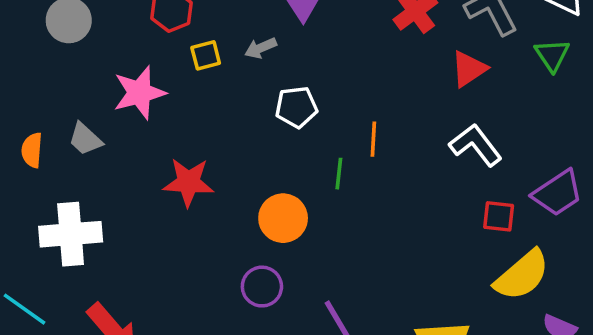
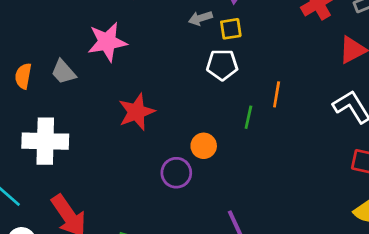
yellow square: (206, 55) -> (231, 29), moved
red star: (188, 182) -> (137, 112), turned -30
orange circle: (283, 218) -> (204, 146), size x0.7
purple circle: (262, 287) -> (176, 173), moved

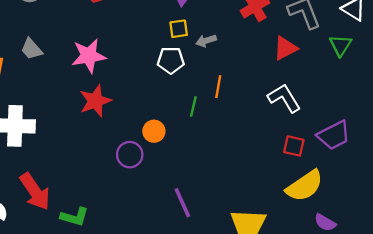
gray arrow: (200, 18) -> (206, 41), moved
pink star: (107, 42) -> (89, 56), moved
gray trapezoid: (64, 72) -> (31, 49), moved

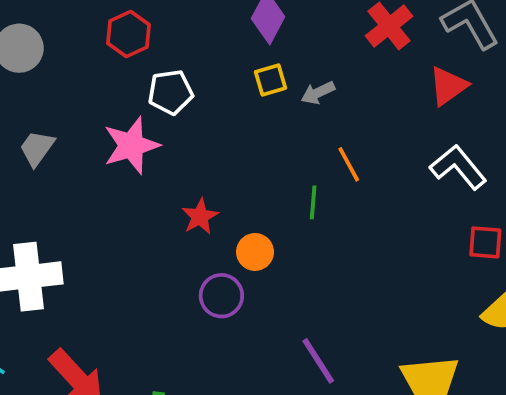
gray trapezoid: (31, 49) -> (37, 148), turned 85
white pentagon: (171, 60) -> (171, 92), moved
orange line: (218, 87) -> (349, 164), turned -30
red star: (95, 101) -> (200, 217), moved, size x0.7

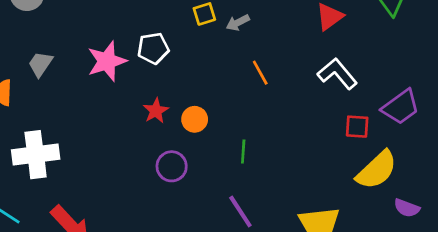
white pentagon: (171, 92) -> (153, 48), moved
green line: (313, 202) -> (243, 152), moved
orange circle: (255, 252) -> (195, 119), moved

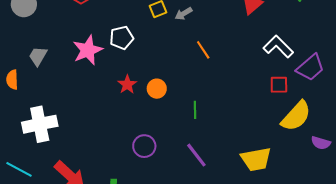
white L-shape: (337, 74) -> (278, 47), moved
purple circle: (172, 166) -> (144, 146), moved

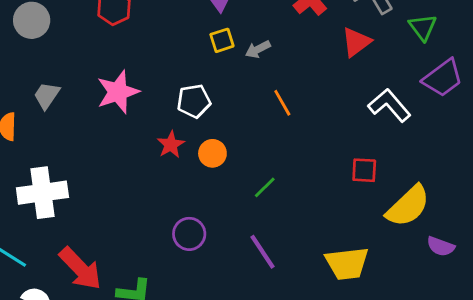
white pentagon: (122, 38) -> (194, 101), moved
purple trapezoid: (310, 67) -> (443, 78), moved
red square: (279, 85) -> (364, 170), moved
green line: (195, 110) -> (265, 187), turned 42

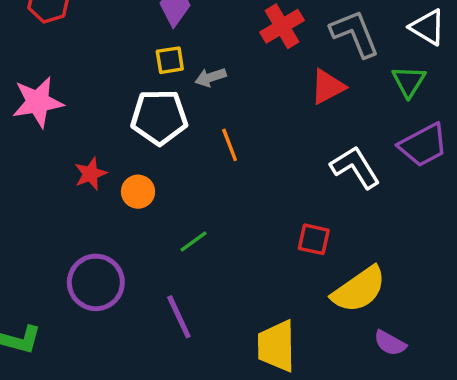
white pentagon: (194, 101) -> (159, 117), moved, size x1.4
purple circle: (189, 234) -> (96, 282), size x1.4
yellow trapezoid: (347, 263) -> (276, 346), turned 87

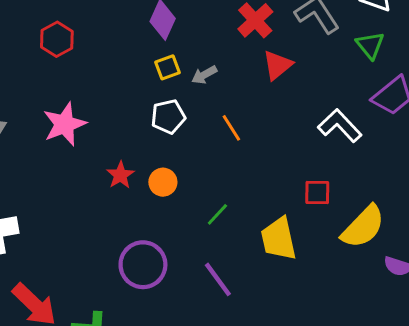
red triangle: (328, 87) -> (277, 65), moved
white pentagon: (159, 117) -> (168, 117), size x0.7
yellow trapezoid: (276, 346) -> (279, 239), moved

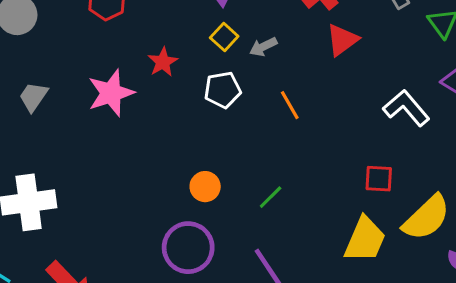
yellow square: (168, 67) -> (224, 37), turned -30
red star: (120, 175) -> (163, 62), moved
orange circle: (163, 182) -> (205, 187), moved
yellow trapezoid: (279, 239) -> (365, 240), moved, turned -147

